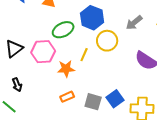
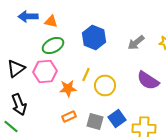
green ellipse: (63, 30) -> (53, 46), moved
yellow circle: (107, 41) -> (105, 86), moved
black arrow: (17, 85) -> (19, 104), size x1.5

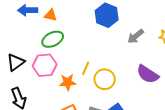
blue hexagon: (94, 38) -> (107, 15), moved

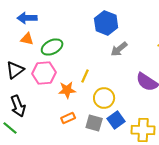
orange triangle: (51, 15) -> (27, 39), moved
gray arrow: (136, 36) -> (119, 49), moved
yellow circle: (105, 79) -> (104, 98), moved

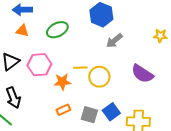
green ellipse: (52, 47) -> (57, 30), moved
yellow line: (85, 76) -> (80, 68), turned 64
yellow circle: (104, 98) -> (99, 77), moved

